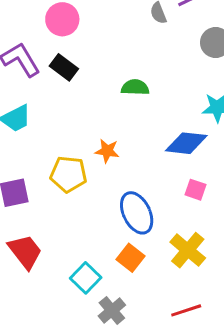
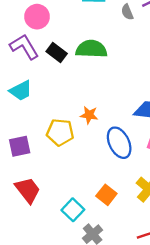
pink circle: (62, 19) -> (37, 17), moved
green semicircle: (135, 87) -> (91, 49), moved, size x1.5
blue ellipse: (137, 213) -> (119, 143), moved

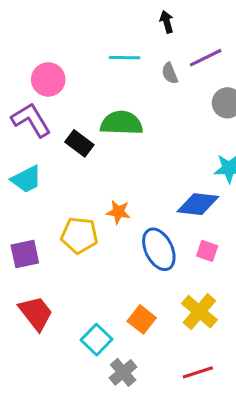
black rectangle: (57, 52) -> (79, 143), moved

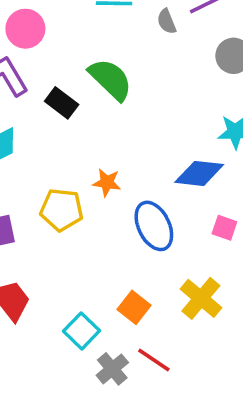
green semicircle: (121, 123) -> (110, 79), turned 42
pink square: (207, 251) -> (224, 228), moved
red line: (198, 372) -> (154, 360), moved, turned 52

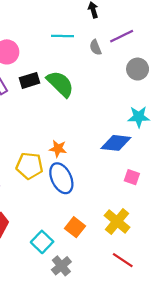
black rectangle: (62, 103) -> (29, 80), moved, turned -54
blue ellipse: (154, 226) -> (61, 178), moved
red line: (154, 360) -> (123, 260), moved

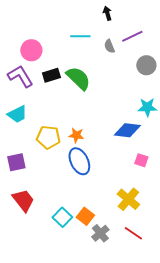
yellow pentagon: (29, 166) -> (48, 137), moved
orange square: (75, 227) -> (85, 216), moved
gray cross: (61, 266) -> (100, 233), moved

